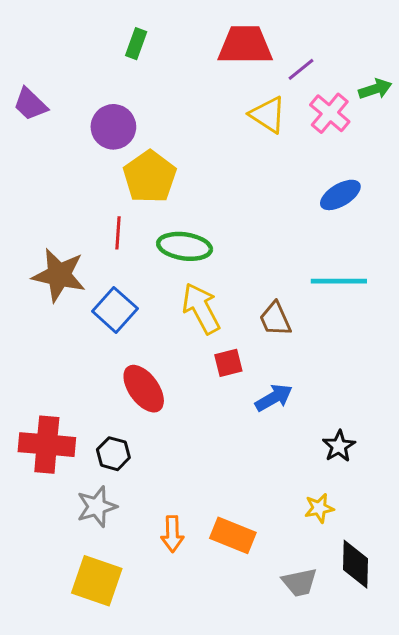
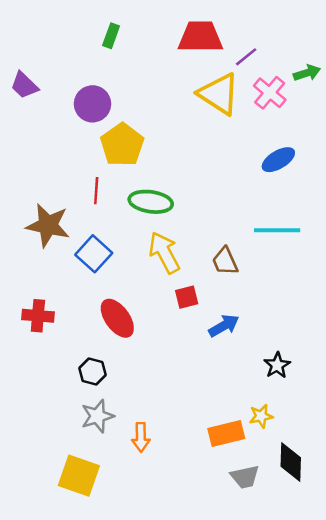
yellow triangle: (268, 115) -> (219, 94), size x1.4
red cross: (47, 445) -> (38, 316), moved, size x0.7
gray star: (97, 507) -> (97, 416), moved
orange rectangle: (233, 535) -> (226, 433), moved, turned -36

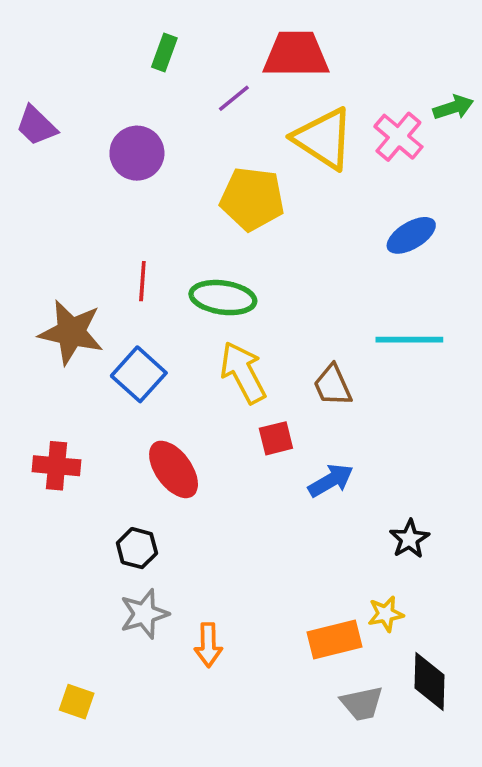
purple line: (246, 57) -> (234, 98), moved
yellow pentagon: (122, 145) -> (252, 199), moved, turned -30
yellow square: (79, 476) -> (77, 702), moved, size x0.6

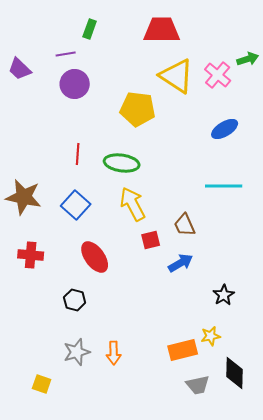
purple line: (234, 98) -> (66, 54), moved, turned 30
brown star: (71, 332) -> (24, 197), moved
brown trapezoid: (333, 385) -> (185, 225), moved
gray star: (144, 614) -> (77, 352), moved

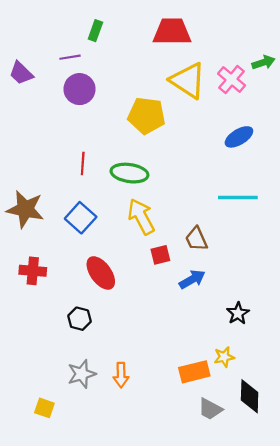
gray trapezoid: (198, 385) -> (210, 409), turned 40

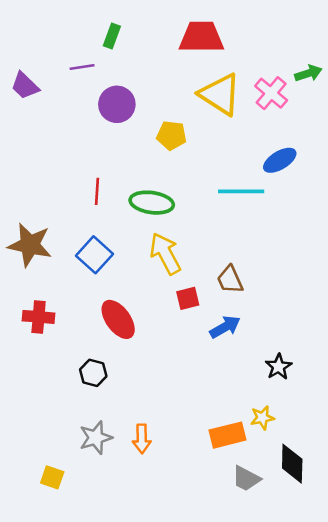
purple circle: (80, 89) -> (117, 104), moved
yellow pentagon: (146, 116) -> (172, 135), size x0.7
cyan line: (238, 197) -> (241, 191), moved

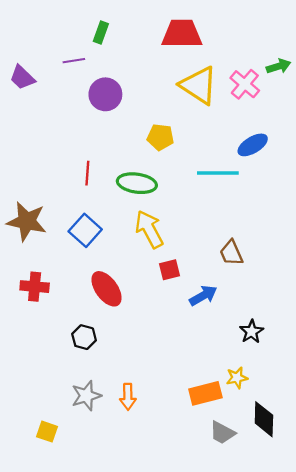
yellow pentagon: (172, 135) -> (160, 137), moved
brown trapezoid: (230, 280) -> (231, 253), moved

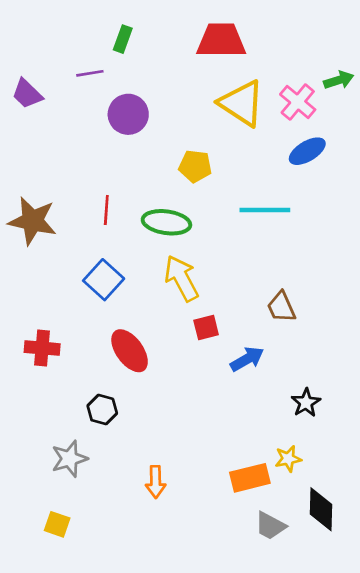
blue ellipse: (253, 145) -> (307, 151), moved
brown star: (27, 221) -> (33, 221), moved
gray star: (86, 396) -> (69, 459), moved

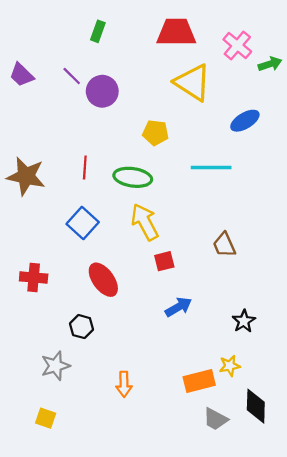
purple line: (90, 73) -> (72, 76), moved, turned 54
pink cross: (298, 102) -> (237, 45), moved
blue arrow: (247, 359) -> (178, 307), moved

